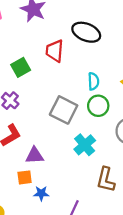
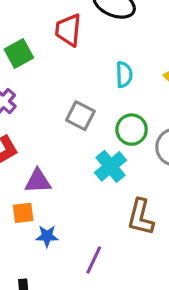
green circle: (98, 106) -> (132, 130), moved
gray square: (64, 110) -> (80, 116), size x0.7

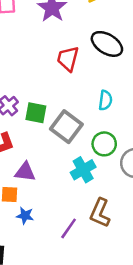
green square: (19, 53) -> (36, 113), moved, turned 30
gray square: (80, 116) -> (66, 127), size x1.4
purple line: (94, 260) -> (69, 228), moved

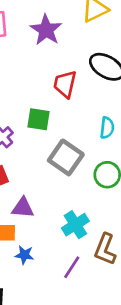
green square: (36, 113) -> (39, 119), moved
cyan cross: (83, 170) -> (75, 225), moved

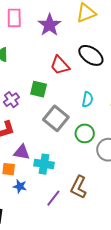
red trapezoid: (65, 84) -> (60, 65), turned -60
cyan cross: (75, 225) -> (44, 164), moved, turned 36

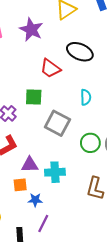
green circle: (85, 133) -> (90, 143), moved
purple line: (53, 198) -> (43, 224), moved

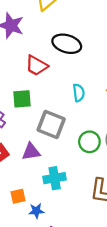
purple triangle: (30, 165) -> (31, 152), moved

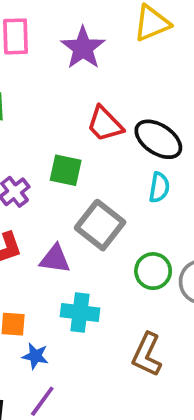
black ellipse: (67, 44) -> (158, 139), moved

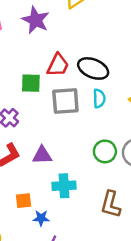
red trapezoid: (105, 124) -> (58, 65), turned -100
green square: (66, 170) -> (31, 83), moved
gray square: (100, 225) -> (65, 101), moved, turned -32

